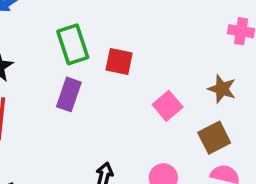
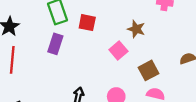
brown star: (222, 89) -> (136, 29), moved

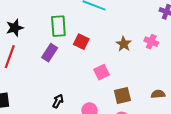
brown star: (136, 29) -> (124, 44), moved

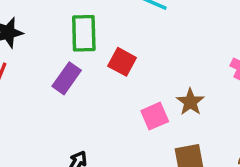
brown star: (124, 44) -> (190, 102), moved

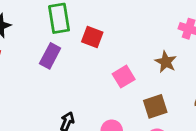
brown star: (190, 102) -> (166, 62), moved

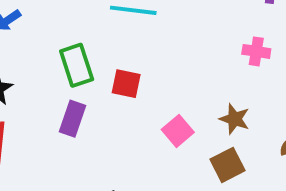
brown star: (166, 62) -> (235, 119), moved

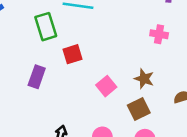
green rectangle: (77, 65) -> (46, 27), moved
red square: (126, 84) -> (73, 54), turned -30

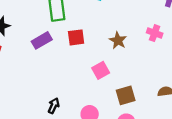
purple rectangle: (37, 77) -> (42, 40), moved, turned 30
brown star: (144, 79) -> (118, 40), moved

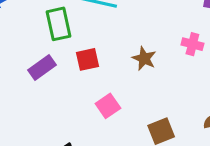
pink square: (101, 70) -> (108, 106), moved

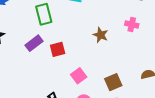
red square: (88, 59) -> (58, 49), moved
pink square: (108, 106) -> (79, 76), moved

